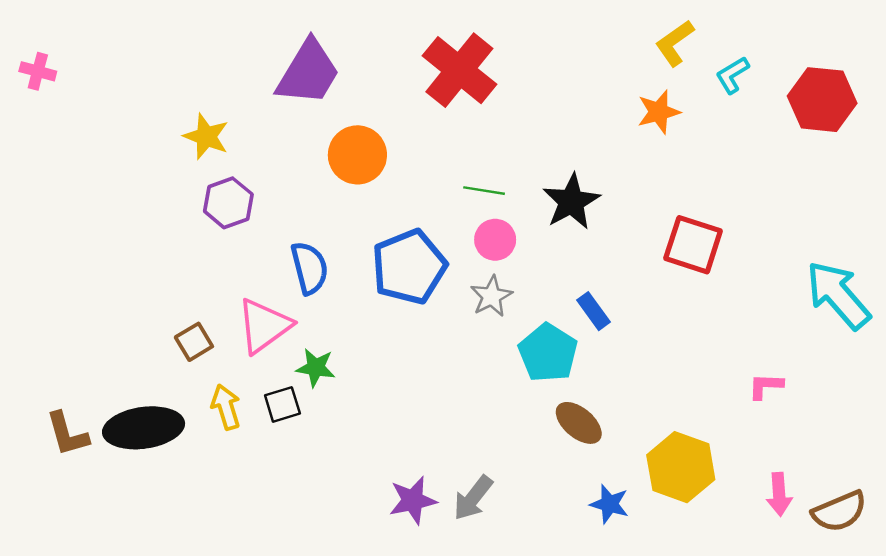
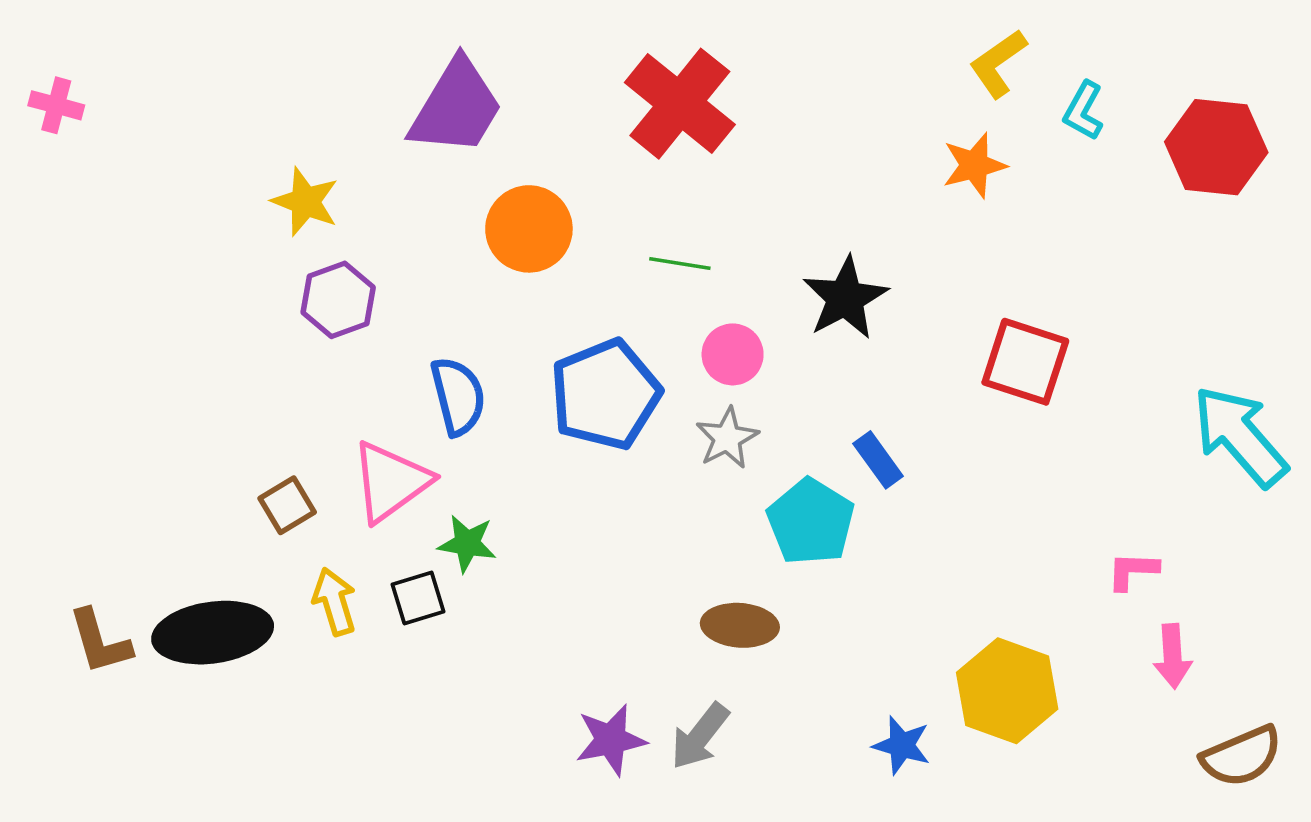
cyan L-shape: (732, 75) -> (1083, 111), turned -30
green line: (484, 191) -> (680, 263), moved
brown ellipse: (579, 423) -> (740, 625), moved, turned -36
pink arrow: (779, 494) -> (1173, 656), moved

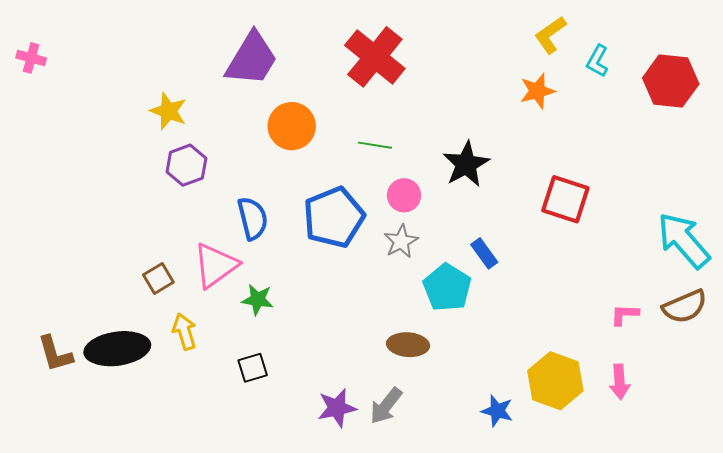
black square: (418, 598) -> (253, 368), moved
pink arrow: (1173, 656) -> (620, 382), moved
brown semicircle: (1242, 756) -> (685, 307), moved

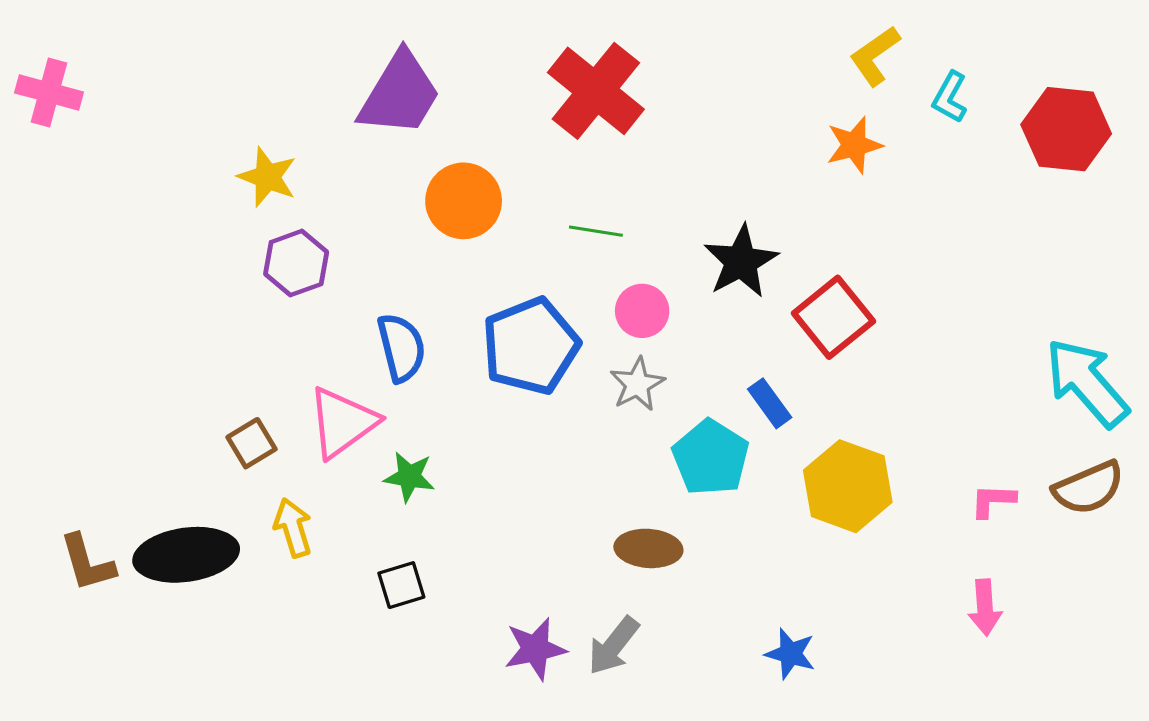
pink cross: (31, 58) -> (49, 92), size x1.4
red square: (565, 199) -> (833, 317), moved, turned 33
yellow hexagon: (555, 381) -> (848, 486), moved

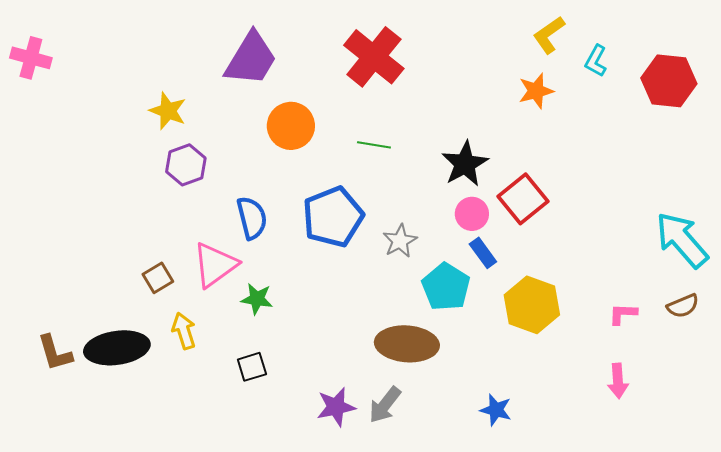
pink circle: (642, 311) -> (472, 214), moved
brown semicircle: (1089, 488) -> (683, 306), size x0.7
brown ellipse: (648, 548) -> (407, 344), size x1.5

